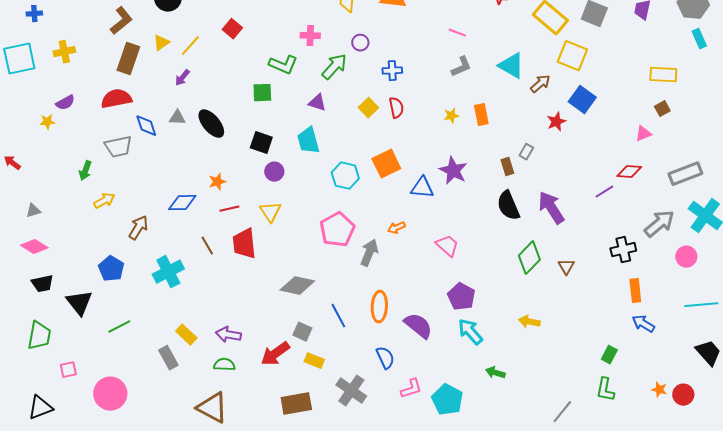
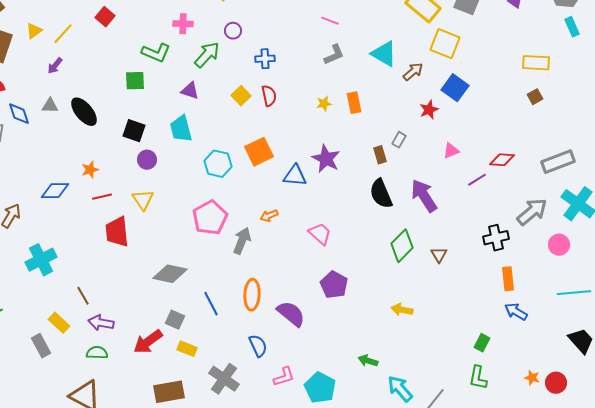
pink triangle: (643, 134) -> (451, 151), moved
brown line: (207, 246) -> (83, 296), moved
cyan arrow: (470, 332) -> (400, 389), moved

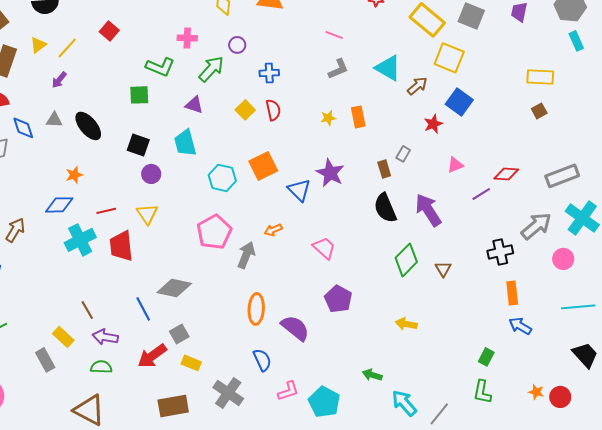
orange star: (90, 170) -> (74, 175), moved
blue triangle: (295, 176) -> (299, 190), turned 40
cyan cross: (41, 260) -> (80, 240), moved
blue line: (211, 304) -> (143, 309), moved
gray square: (175, 320) -> (179, 334), turned 36

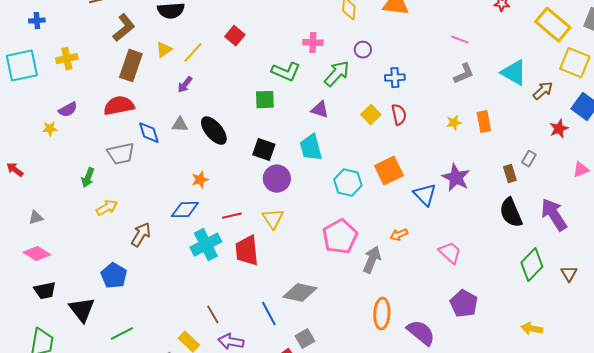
purple circle: (151, 174) -> (277, 179), size x1.4

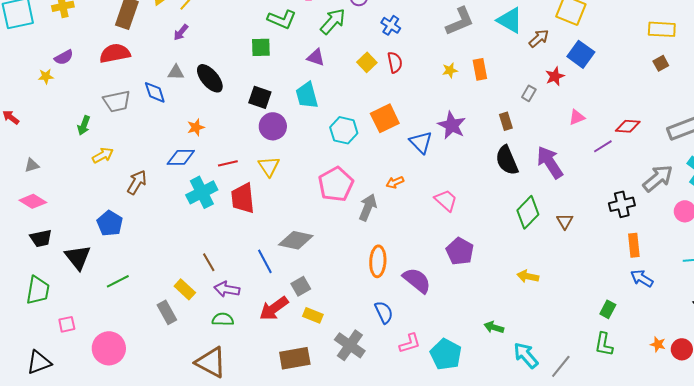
gray L-shape: (464, 74) -> (460, 21), size x1.4
blue cross: (395, 78) -> (391, 25), turned 36
blue diamond: (149, 133) -> (155, 92), moved
gray rectangle: (529, 159) -> (529, 93), moved

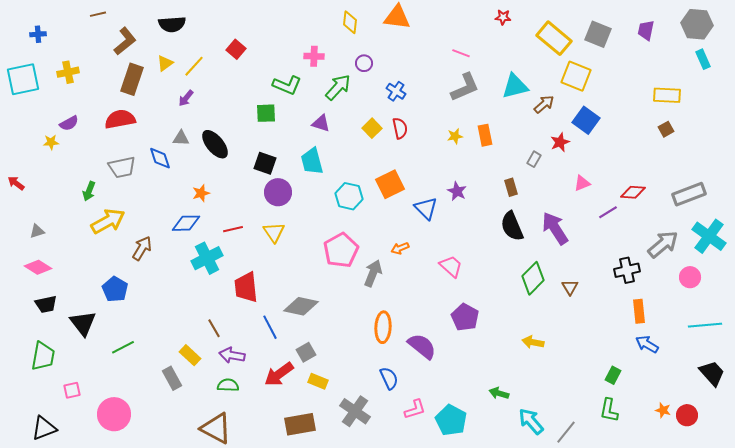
cyan triangle: (510, 20) -> (515, 86), turned -44
purple star: (452, 125) -> (457, 191), size x0.7
yellow arrow: (103, 155) -> (108, 221), size x1.6
red trapezoid: (243, 198) -> (246, 287), moved

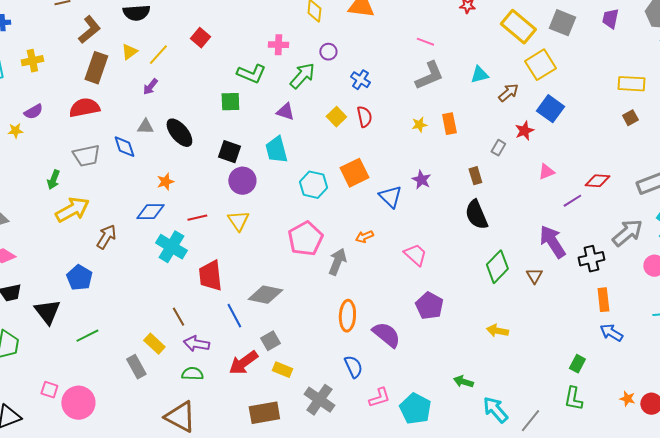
yellow square: (576, 76) -> (540, 65), turned 36
cyan triangle: (515, 86) -> (479, 75), size x0.7
purple arrow: (555, 228) -> (552, 242), moved
cyan cross: (207, 258) -> (171, 247), turned -32
pink square: (72, 390) -> (49, 390), moved, turned 30

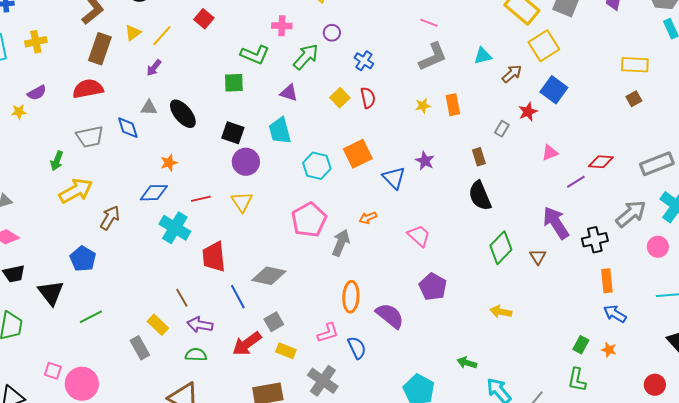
pink L-shape: (379, 398) -> (328, 333), moved
orange star: (627, 399) -> (609, 350), moved

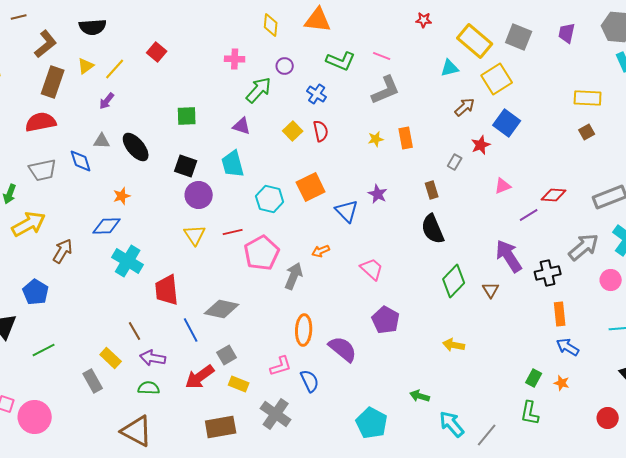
green L-shape: (255, 55) -> (341, 61), moved
cyan triangle: (483, 56) -> (450, 68), moved
red line: (201, 199) -> (233, 232), moved

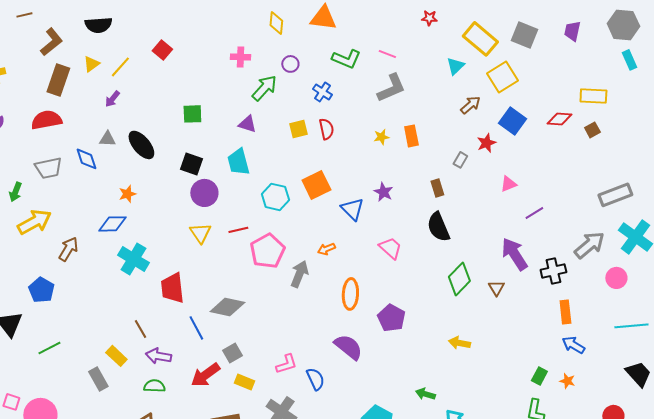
cyan triangle: (450, 68) -> (455, 66), turned -30
yellow square: (293, 131) -> (298, 129), turned 30
red diamond: (554, 195) -> (559, 119), moved
pink trapezoid: (372, 269) -> (390, 248), moved
orange ellipse: (304, 330) -> (350, 294), moved

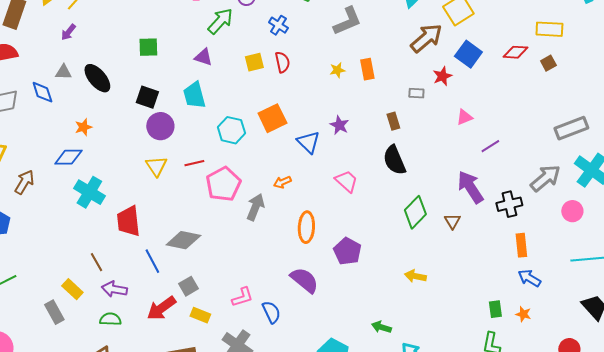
brown arrow: (470, 105) -> (426, 38), size x1.6
gray rectangle: (460, 160) -> (416, 93), turned 63
green rectangle: (539, 376) -> (495, 309), turned -36

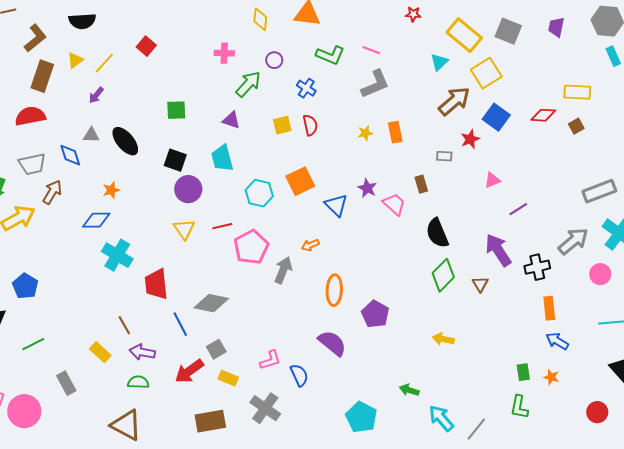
black semicircle: (394, 160) -> (437, 233), moved
pink trapezoid: (346, 181) -> (394, 204), moved
brown arrow: (24, 182) -> (52, 192), moved
gray rectangle: (54, 312) -> (66, 383), moved

